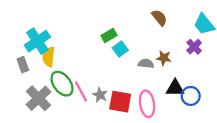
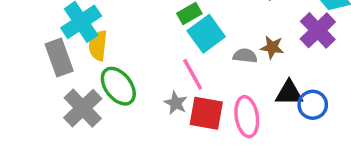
purple cross: (194, 47) -> (318, 30), size x1.5
cyan square: (120, 49) -> (206, 34), size x1.5
gray rectangle: (23, 65) -> (59, 57), size x1.5
pink line: (81, 91) -> (193, 74), moved

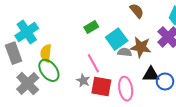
cyan square: (206, 34) -> (117, 39), moved
yellow semicircle: (98, 46) -> (46, 53), moved
brown star: (272, 47) -> (141, 47), size x1.5

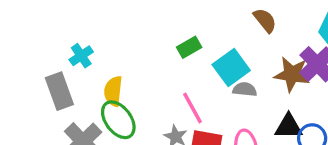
cyan cross: (27, 32) -> (81, 56), size x0.6
brown star: (141, 47) -> (292, 74), moved

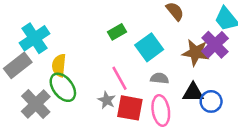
cyan cross: (81, 56) -> (34, 38), size x1.6
gray semicircle: (245, 89) -> (160, 78), moved
gray rectangle: (59, 91) -> (18, 65), turned 72

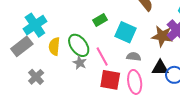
cyan square: (149, 47) -> (125, 32), turned -30
green ellipse: (63, 87) -> (79, 45), moved
gray star: (107, 100) -> (80, 63), moved
gray cross: (36, 104) -> (36, 77), size x0.7

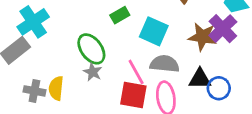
yellow semicircle: (54, 46) -> (56, 88), moved
pink line: (102, 57) -> (136, 72), moved
gray semicircle: (134, 57) -> (165, 64), size x1.5
gray cross: (36, 77) -> (34, 91), turned -35

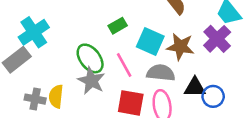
brown star: (203, 37) -> (180, 47), moved
gray star: (93, 72) -> (91, 81), size x1.5
pink line: (136, 72) -> (124, 65), moved

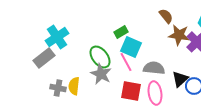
cyan square: (150, 41) -> (131, 47), moved
brown star: (180, 47) -> (179, 35), moved
black triangle: (195, 87) -> (180, 79), turned -42

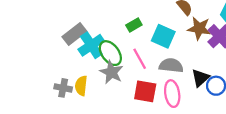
cyan cross: (57, 37) -> (91, 45), moved
cyan square: (131, 47) -> (163, 36), moved
gray rectangle: (44, 58) -> (74, 34), moved

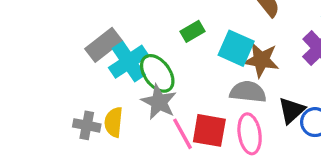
brown star: (199, 28) -> (261, 60), moved
pink line: (140, 59) -> (182, 134), moved

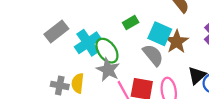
gray rectangle: (104, 45) -> (56, 32), moved
brown star: (261, 60) -> (177, 42), turned 30
gray semicircle: (248, 92) -> (153, 55), moved, turned 45

